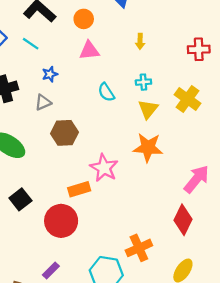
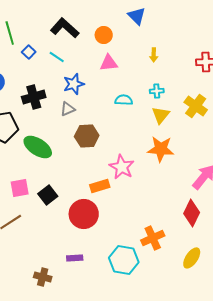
blue star: (50, 74) -> (74, 84), size x1.5
cyan semicircle: (106, 92) -> (124, 100), turned 126
purple rectangle: (51, 271) -> (75, 258), turned 42

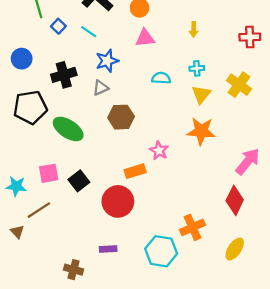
pink star: (122, 167) -> (159, 151), size x0.7

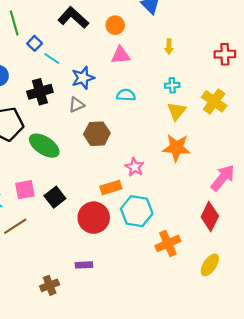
cyan line: (89, 32) -> (52, 58), moved
cyan semicircle: (161, 78) -> (126, 95), moved
cyan hexagon: (161, 251) -> (137, 211), moved
brown cross: (74, 270) -> (50, 285), turned -36

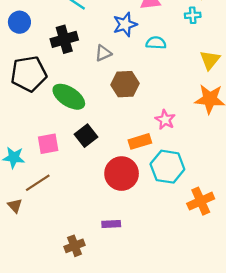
blue star: (83, 78) -> (125, 24), moved
cyan cross: (172, 85) -> (193, 15), moved
black square: (55, 197) -> (86, 136), moved

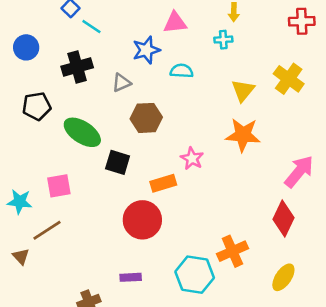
black pentagon: (29, 74) -> (37, 106), size x0.7
black square: (86, 136) -> (118, 162), moved, turned -35
cyan hexagon: (167, 167) -> (195, 275), moved

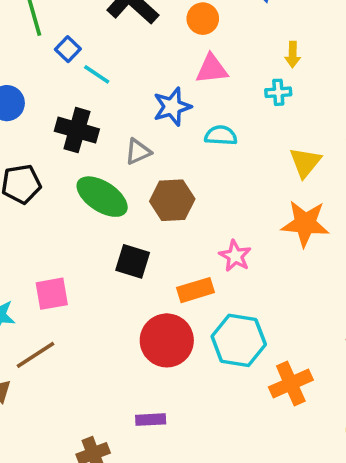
black cross: (77, 67) -> (77, 130), turned 32
green ellipse: (82, 132) -> (102, 197), moved
cyan hexagon: (195, 275) -> (239, 340), moved

